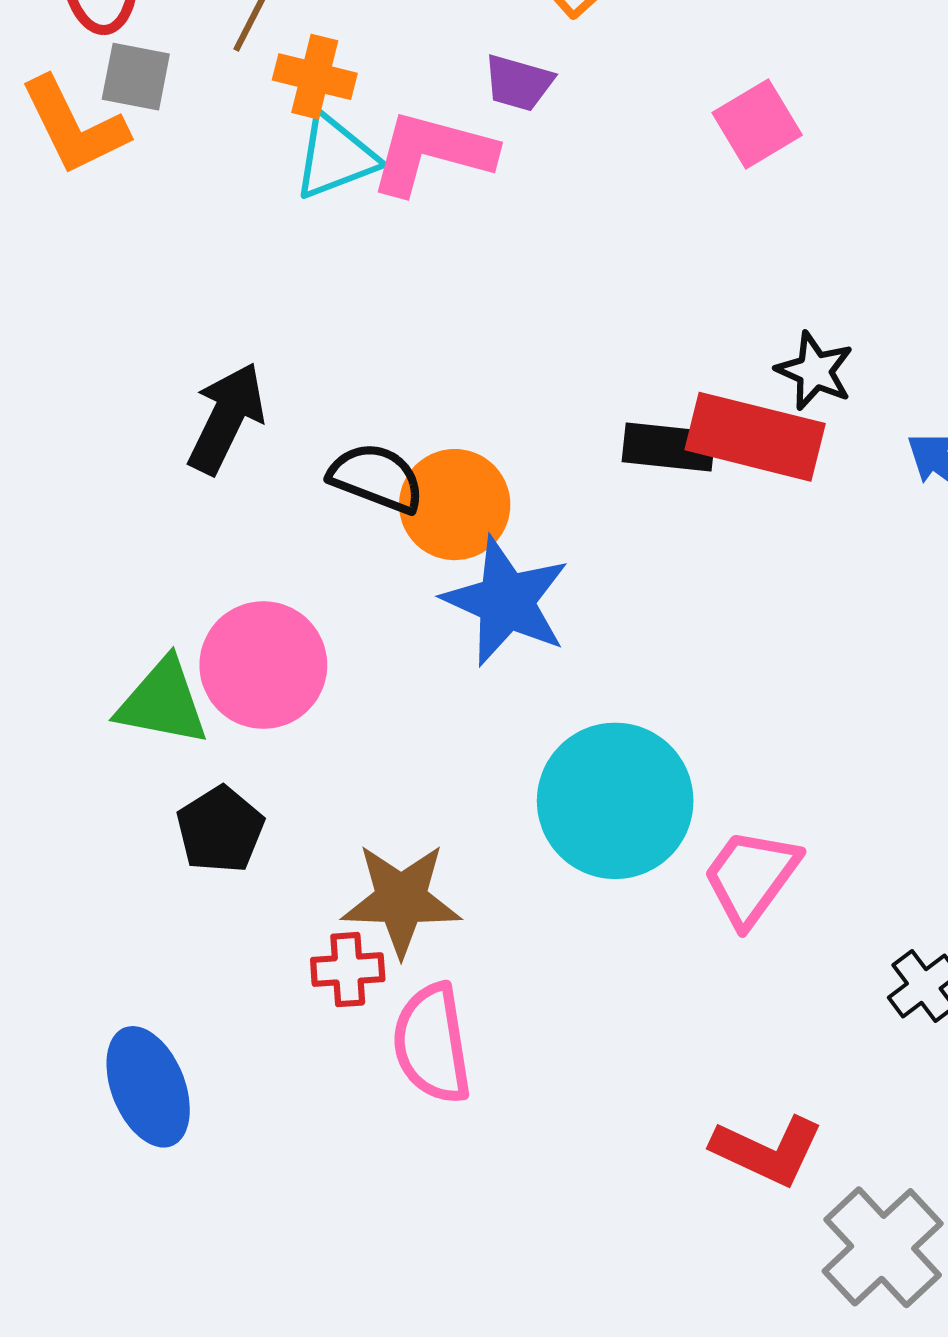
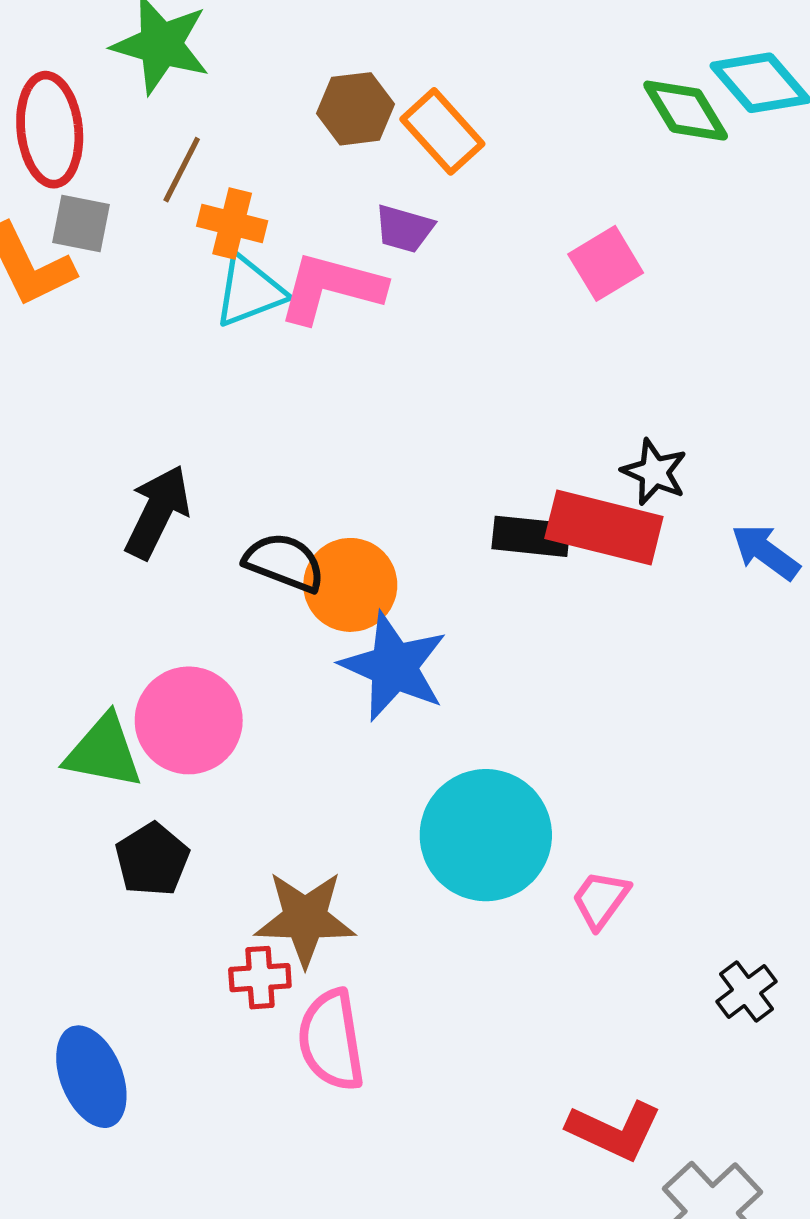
pink trapezoid: (751, 877) -> (600, 899), size x0.7

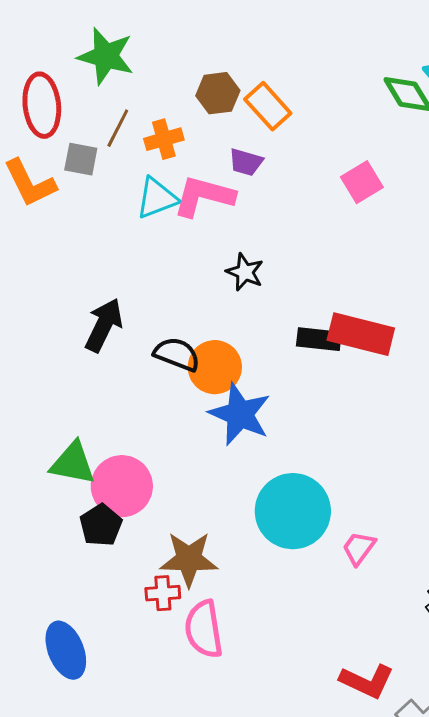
gray square: (81, 223) -> (81, 159), moved
orange cross: (232, 223) -> (164, 139), moved, turned -30
black star: (654, 472) -> (245, 272), moved
pink circle: (189, 720) -> (122, 486), moved

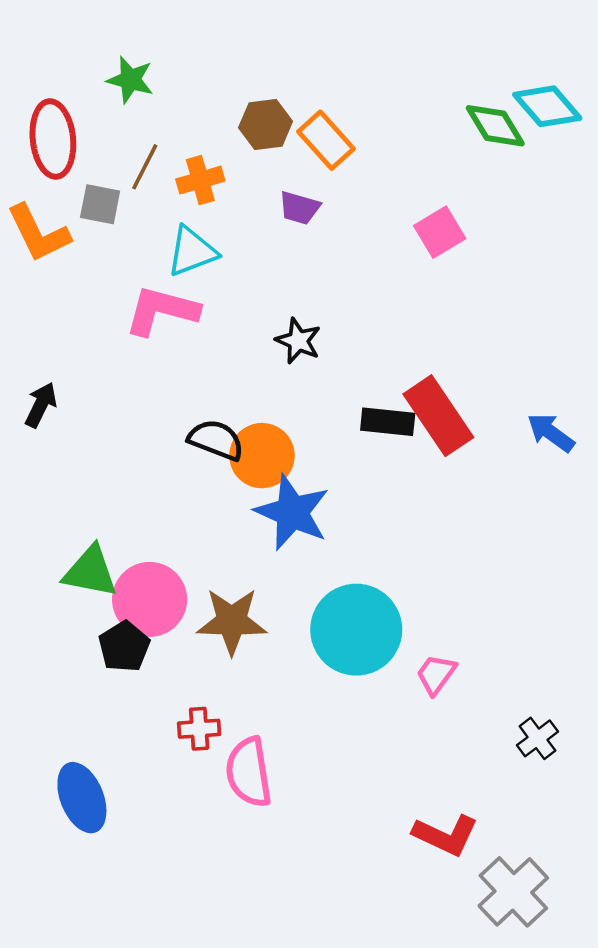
green star: (106, 56) -> (130, 80), size x0.7
pink L-shape: (204, 196) -> (162, 311), moved
black arrow: (104, 325) -> (41, 405), moved, size x0.7
red rectangle: (361, 334) -> (438, 416), turned 42
brown star: (189, 559) -> (232, 621), moved

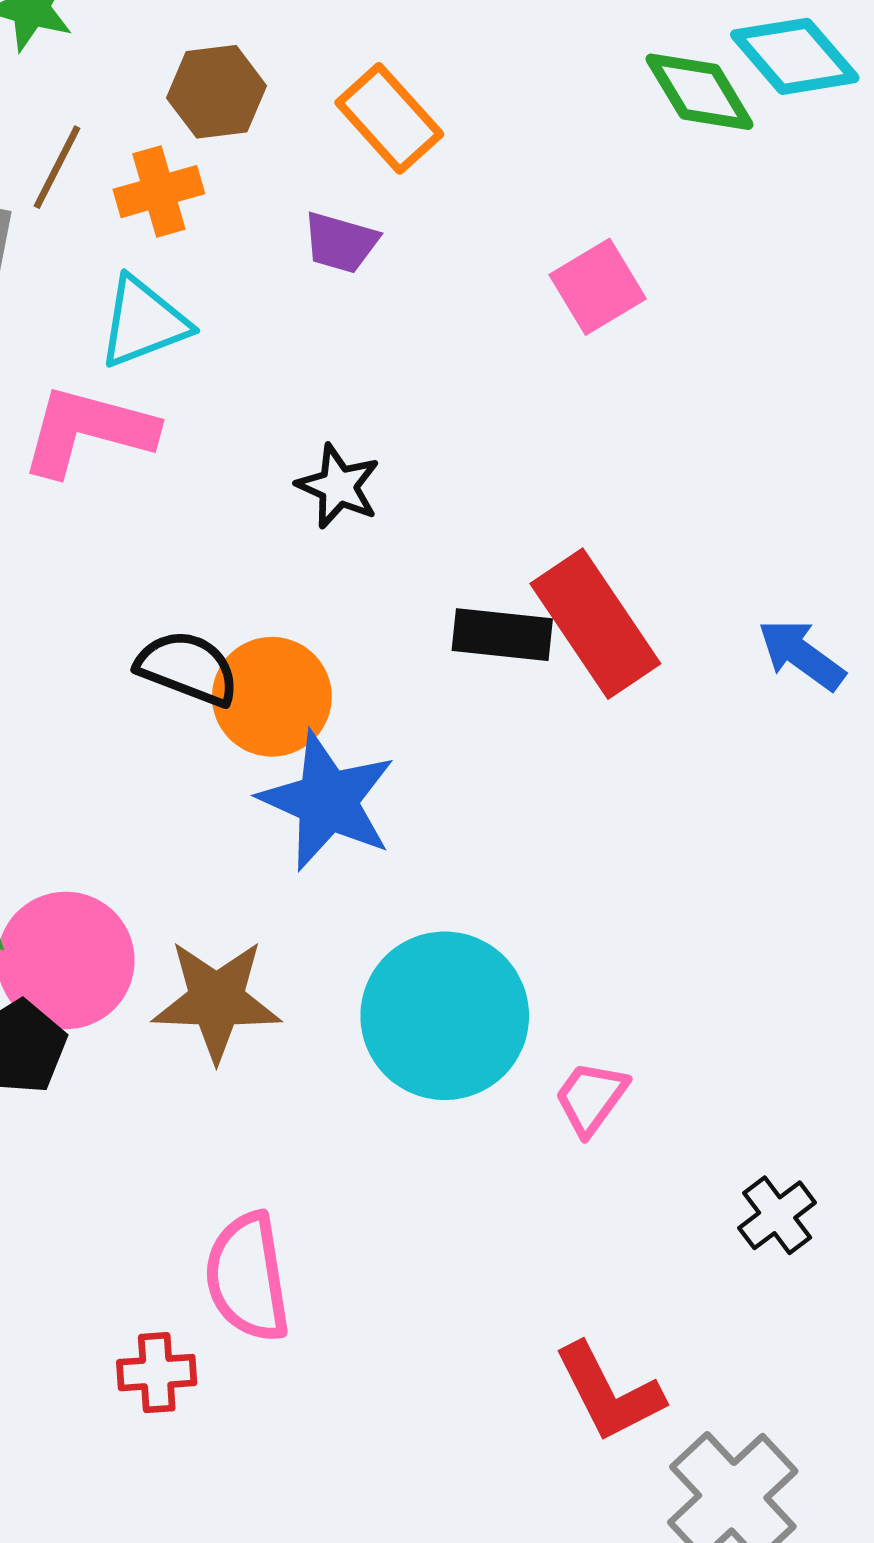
brown hexagon: (266, 124) -> (216, 92), moved
red cross: (199, 729) -> (157, 1373), moved
red L-shape: (446, 835) -> (609, 1393), turned 38

